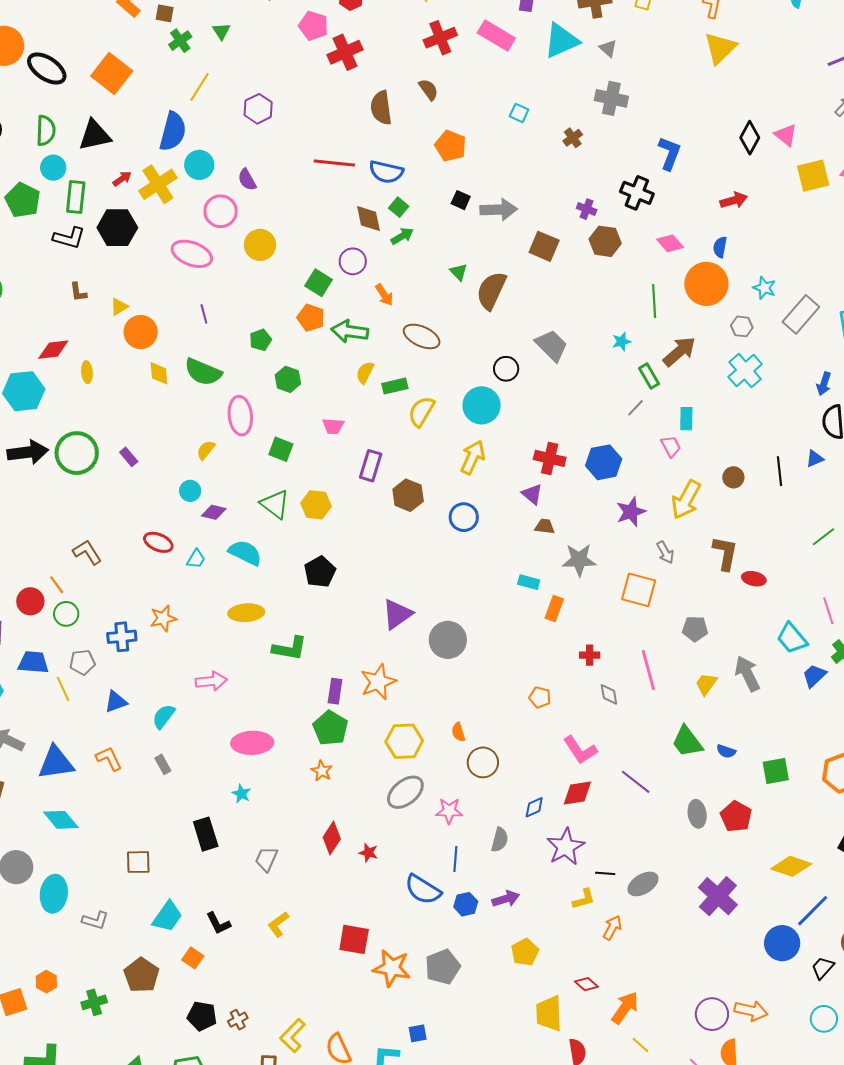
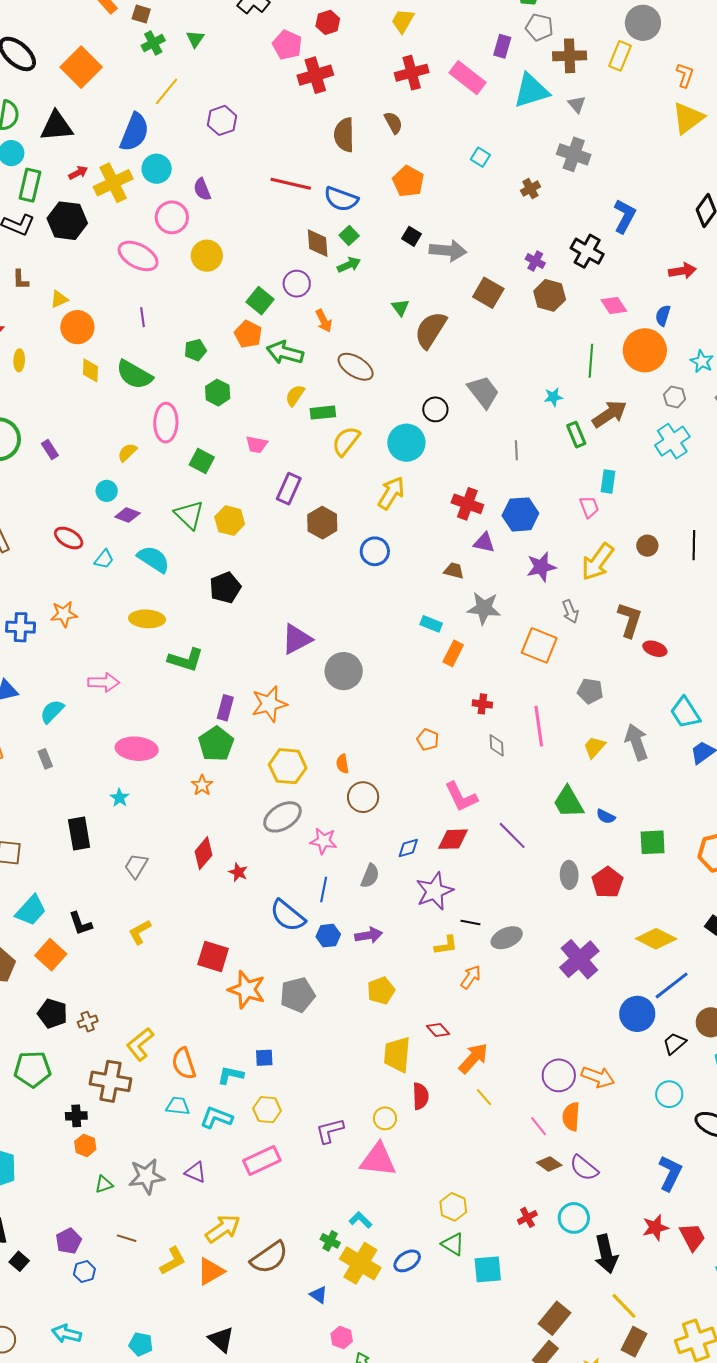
gray line: (635, 408) -> (516, 450), moved, turned -54
purple triangle: (532, 494) -> (484, 543), moved, turned -35
orange square: (193, 958) -> (51, 955), size x1.4

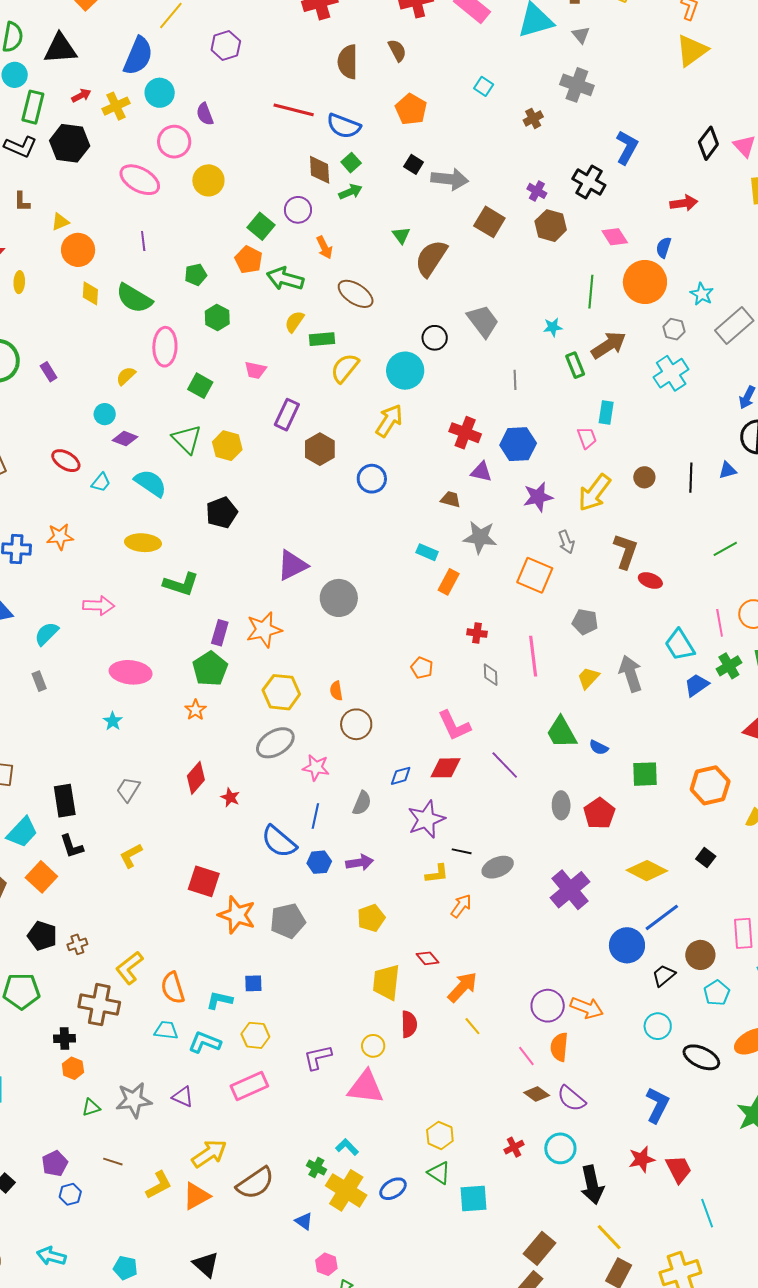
yellow cross: (113, 183) -> (116, 106), size x0.7
black rectangle: (79, 833) -> (65, 801), moved

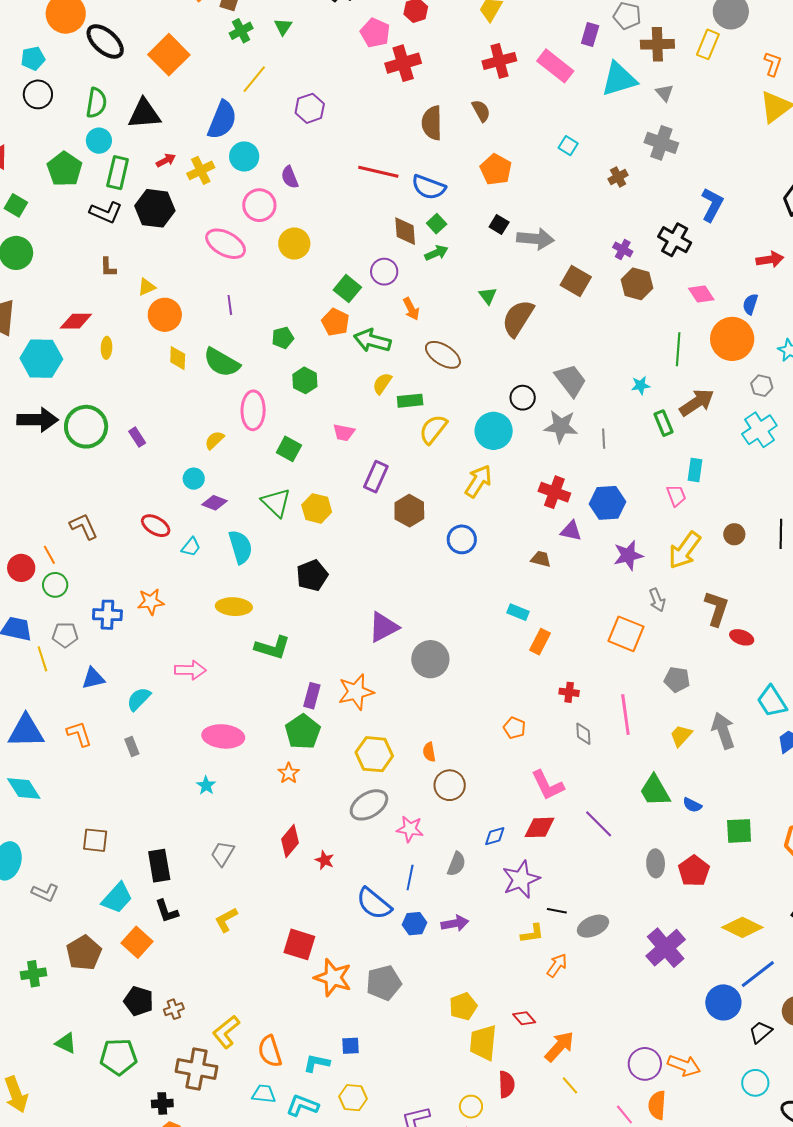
cyan semicircle: (150, 483) -> (240, 547), turned 40
gray star: (480, 537) -> (561, 426), moved
yellow pentagon: (371, 918) -> (463, 1006), moved

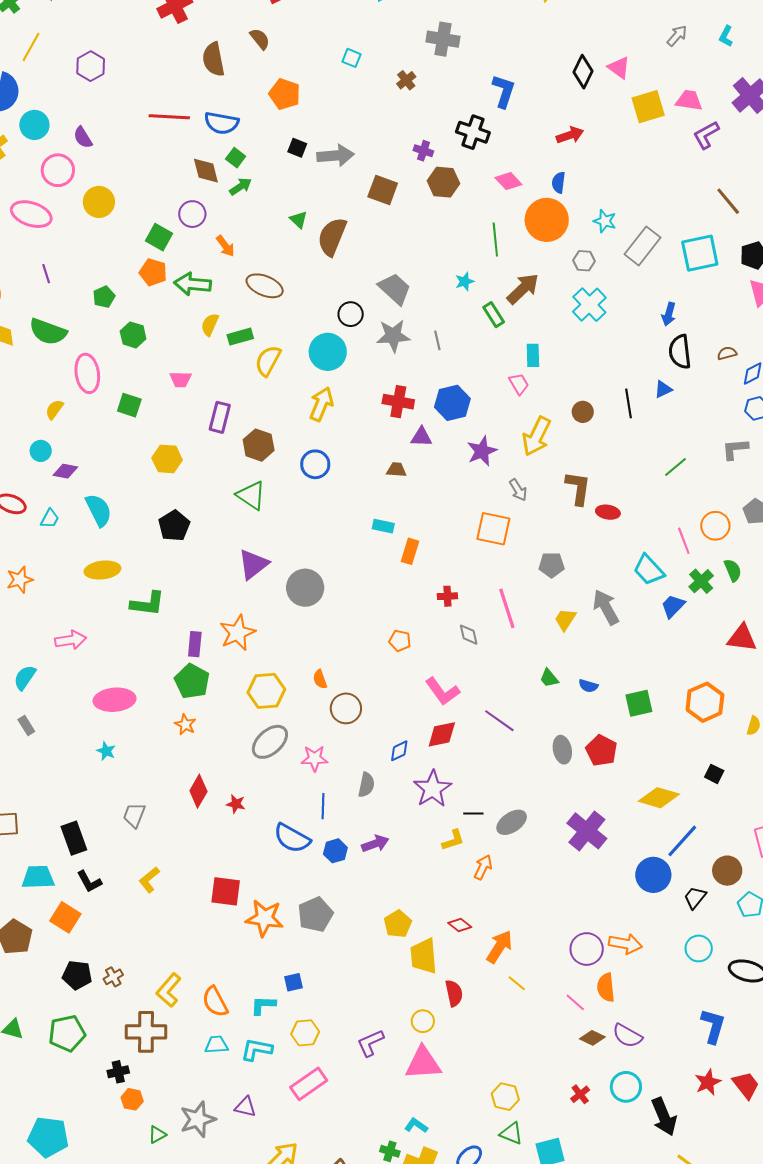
green triangle: (276, 503) -> (251, 495), moved
green trapezoid: (655, 791) -> (549, 678), size x0.6
cyan trapezoid: (117, 898) -> (38, 877), turned -124

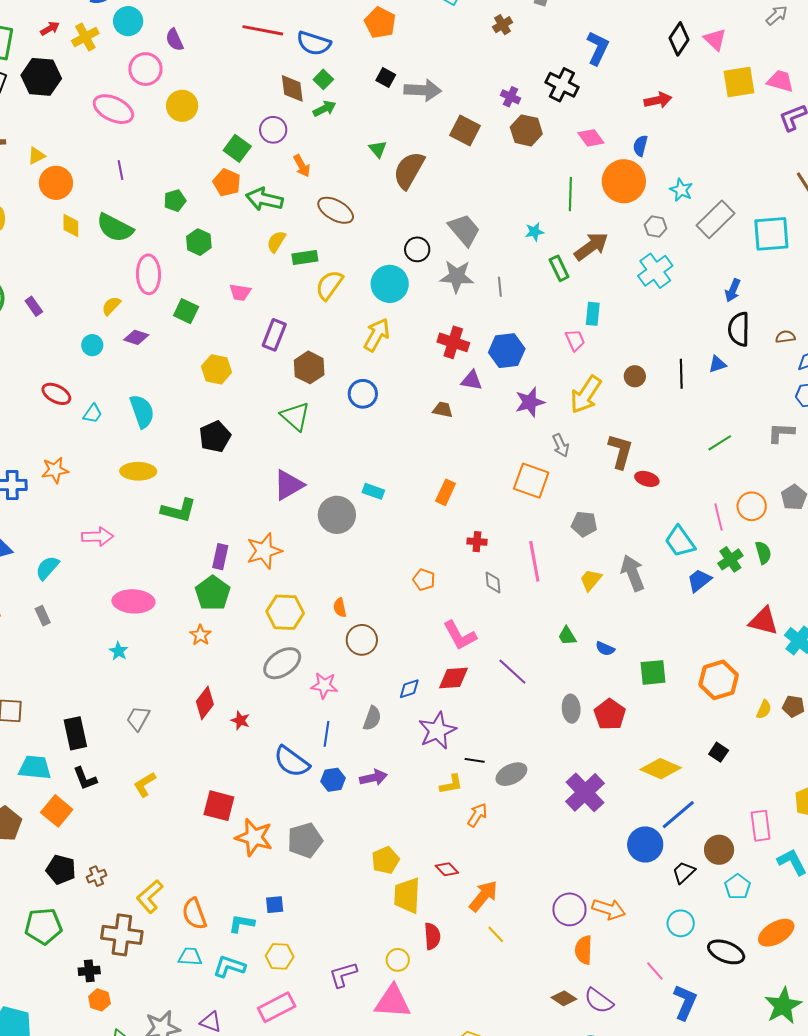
purple diamond: (65, 471) -> (136, 337), moved
cyan rectangle: (383, 526) -> (373, 491), moved
pink line: (575, 1002) -> (655, 971), moved

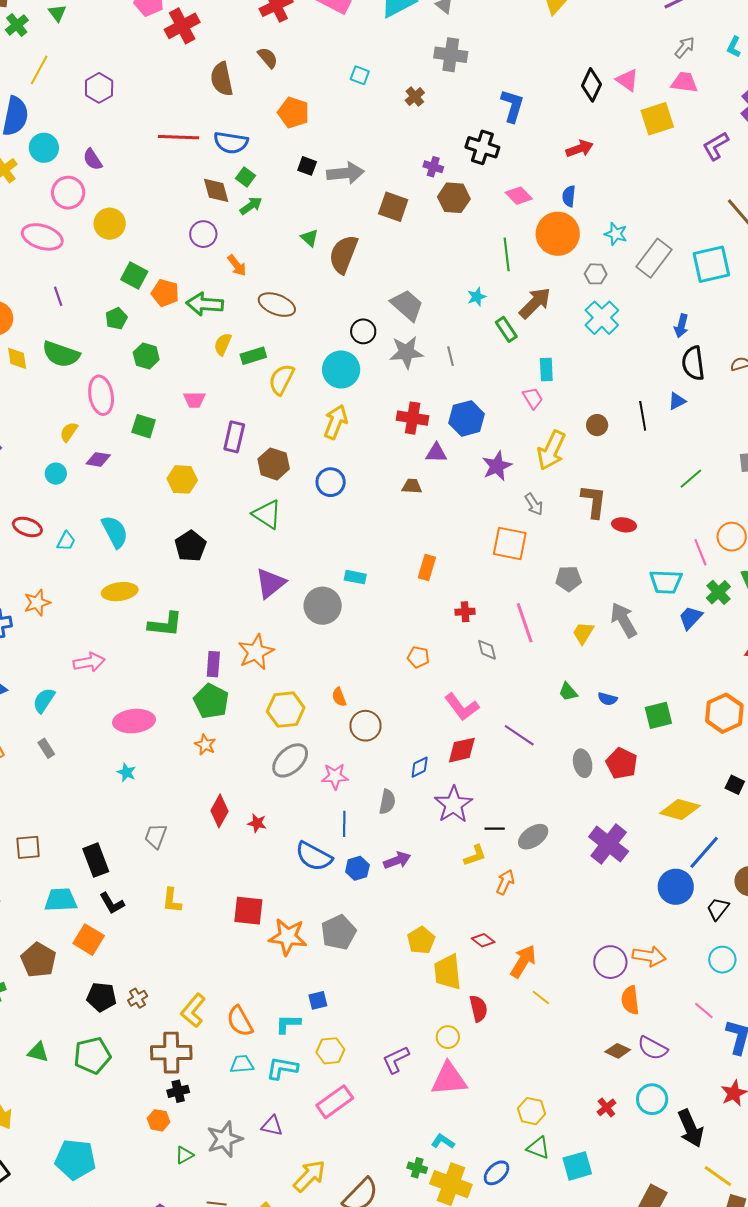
pink trapezoid: (780, 81) -> (684, 82), moved
green square: (237, 148) -> (134, 275), moved
cyan trapezoid: (680, 541) -> (666, 582), turned -44
yellow L-shape: (145, 784) -> (172, 900), turned -44
black cross: (89, 971) -> (178, 1091), moved

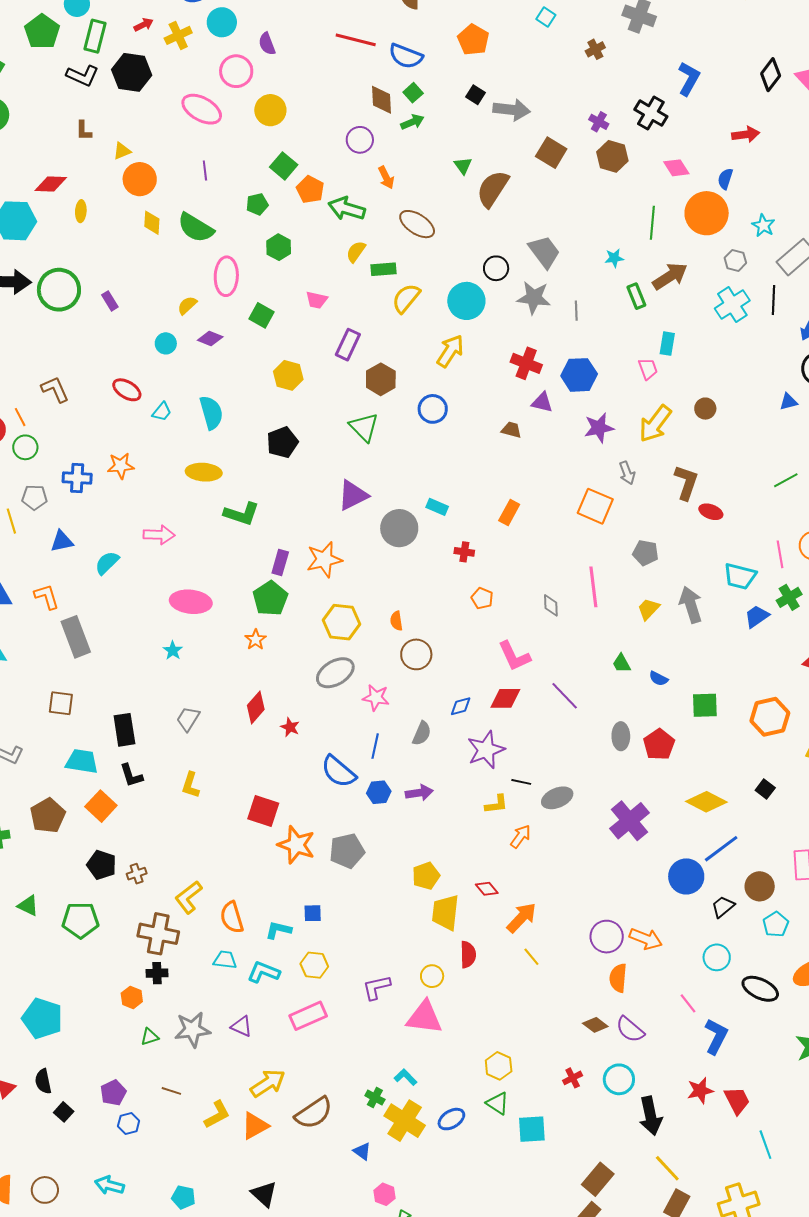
black line: (643, 416) -> (774, 300), moved
red cross: (465, 612) -> (464, 552), moved
gray rectangle: (46, 748) -> (76, 637), moved, size x2.0

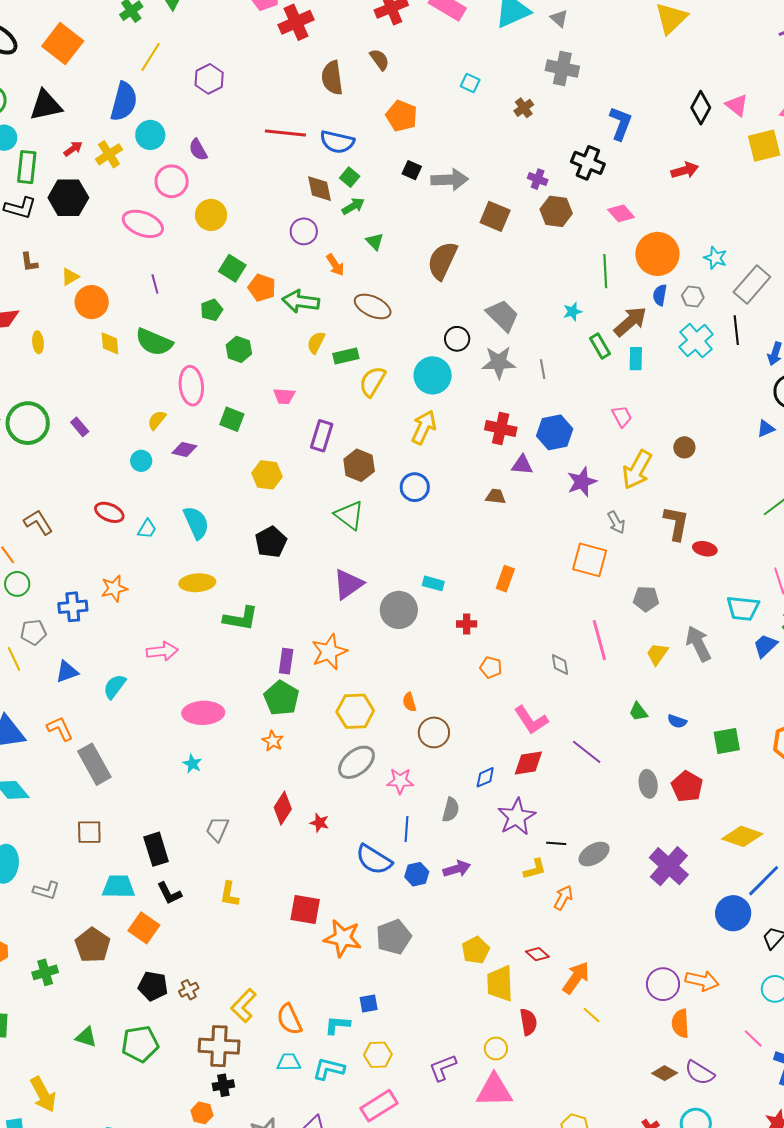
green triangle: (463, 166) -> (375, 241), moved
blue semicircle: (725, 179) -> (660, 295), moved
cyan rectangle: (667, 344) -> (636, 359), moved

